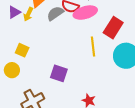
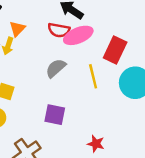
gray semicircle: (55, 13) -> (56, 68), moved

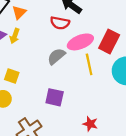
orange triangle: (17, 29) -> (19, 12), moved
pink ellipse: (78, 35) -> (80, 42), moved

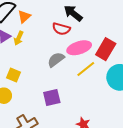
yellow line: (89, 64) -> (86, 69), turned 60
purple square: (55, 97) -> (52, 97), turned -30

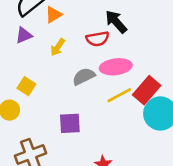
red semicircle: (61, 29) -> (98, 39), turned -36
yellow arrow: (19, 38) -> (58, 47), moved
red rectangle: (106, 49) -> (147, 90), moved

